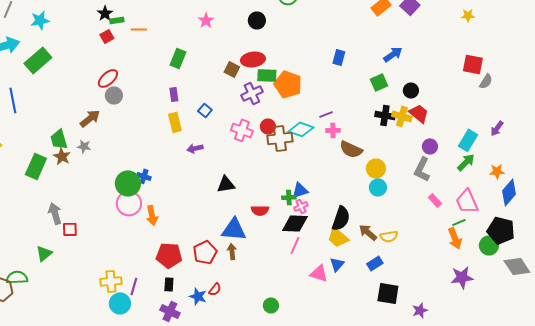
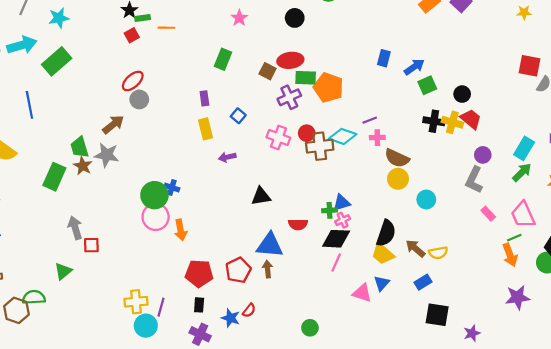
blue arrow: (393, 54) -> (414, 67), moved
green rectangle: (178, 58) -> (223, 59), moved
gray star: (84, 146) -> (107, 155), size x1.6
yellow circle: (376, 168) -> (398, 179), moved

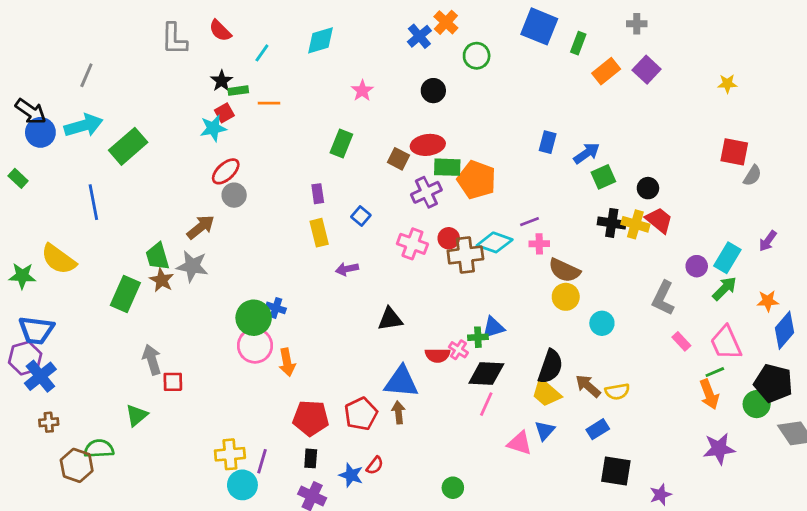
cyan star: (59, 18) -> (213, 128), moved
purple circle: (483, 155) -> (697, 266), moved
pink cross: (343, 220) -> (458, 350), moved, turned -32

